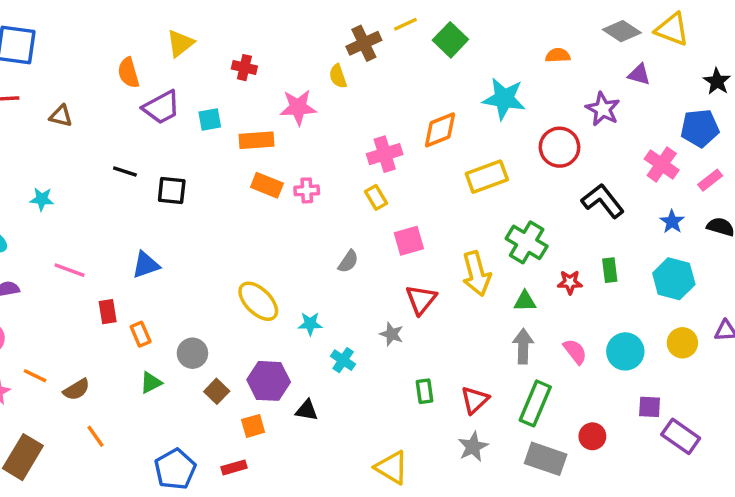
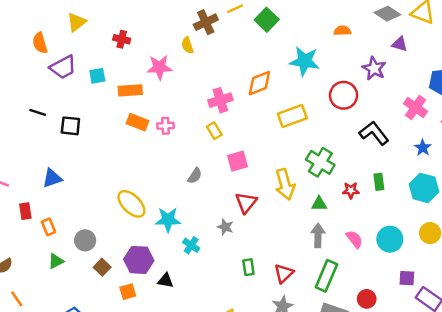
cyan star: (310, 324) -> (168, 220), size x1.5

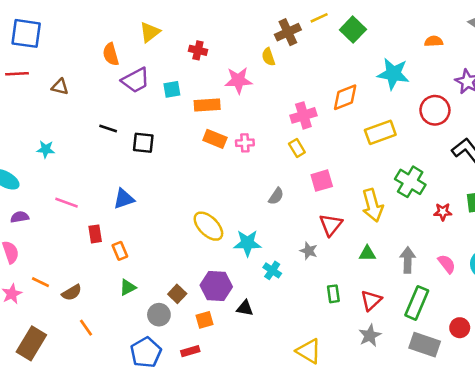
green triangle: (319, 204) -> (367, 253), moved
gray circle: (85, 240) -> (159, 315), moved

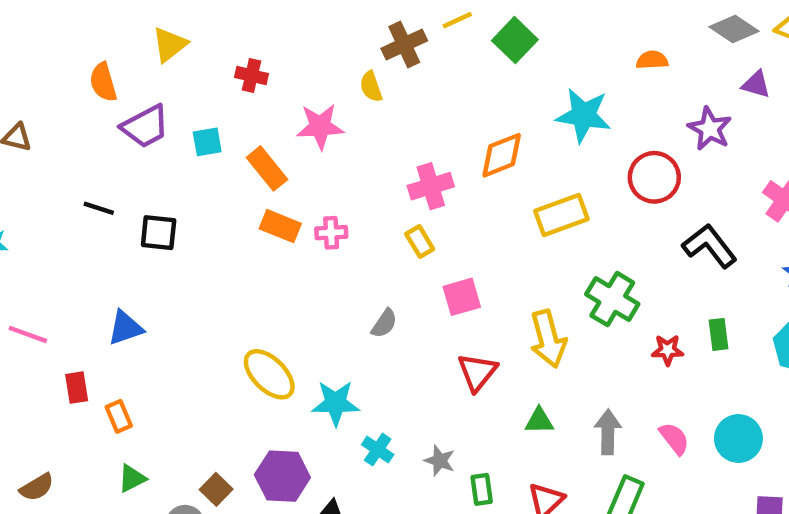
orange rectangle: (207, 105) -> (267, 168), turned 55
gray star: (309, 251) -> (440, 461), moved

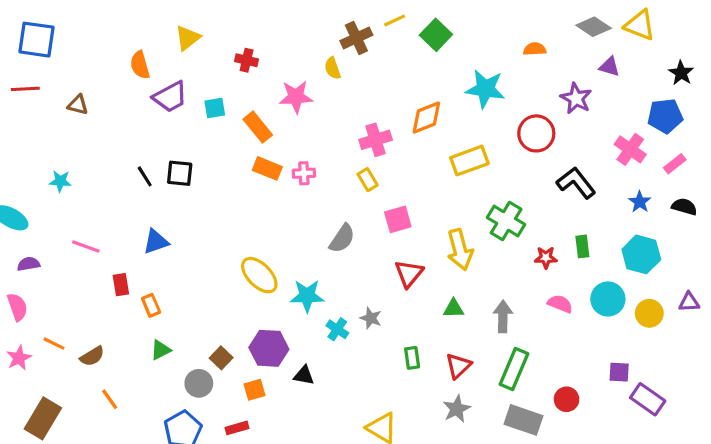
black line: (99, 208) -> (145, 176), moved, turned 40
gray semicircle: (384, 323) -> (342, 239), size x1.4
pink semicircle: (674, 438) -> (560, 304), moved, turned -30
cyan circle: (738, 438) -> (608, 299), moved
gray star: (440, 461) -> (371, 318), moved

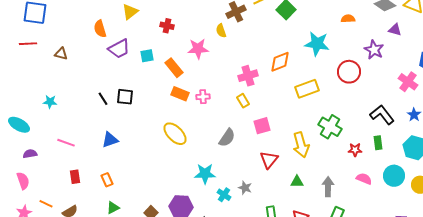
black L-shape: (576, 183) -> (382, 115), moved
yellow ellipse: (259, 275) -> (175, 134), moved
red rectangle: (121, 285) -> (75, 177), moved

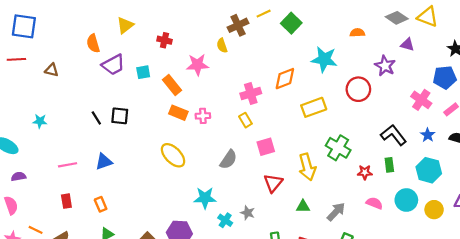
pink line: (66, 143) -> (68, 165), moved, turned -30
gray arrow: (328, 187) -> (336, 212), turned 42

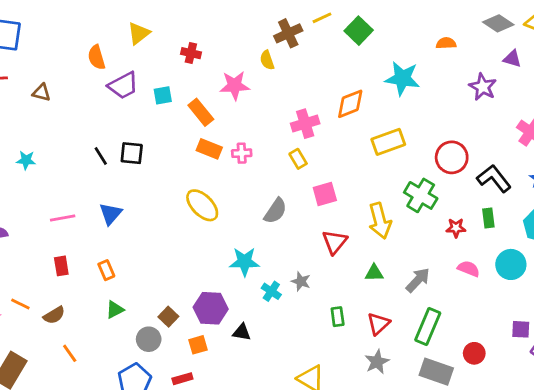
red circle: (358, 89) -> (452, 157), moved
blue triangle: (104, 162) -> (111, 214), turned -30

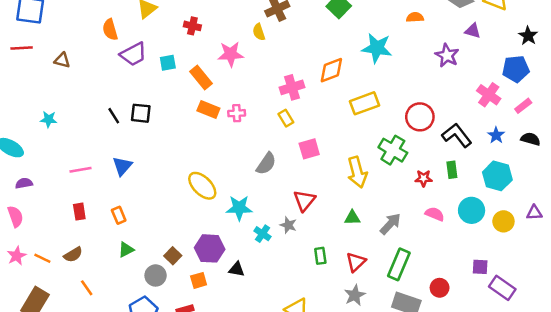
yellow ellipse: (202, 205) -> (202, 186), moved
red triangle: (335, 242) -> (304, 200), moved
orange line: (20, 304) -> (42, 258), moved

